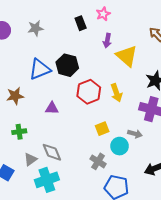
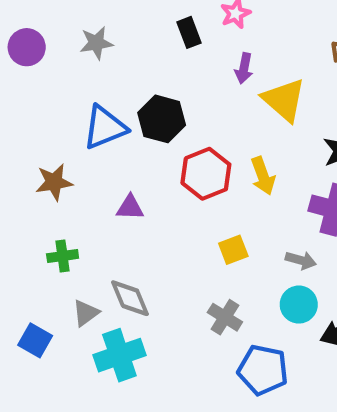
cyan circle: (120, 146) -> (299, 305), moved

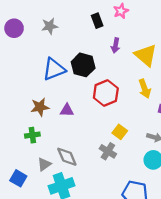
purple arrow: (244, 68) -> (115, 46), moved
yellow arrow: (263, 176) -> (145, 89), moved
brown star: (54, 182) -> (40, 107), moved
yellow square: (233, 250) -> (120, 132), turned -32
gray cross: (225, 317) -> (108, 151), moved

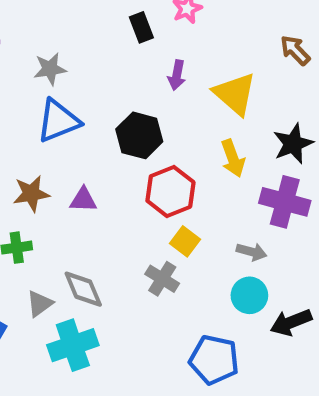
gray star: (50, 26) -> (50, 69), moved
black hexagon: (83, 65) -> (139, 135), moved
red hexagon: (106, 93) -> (170, 191), moved

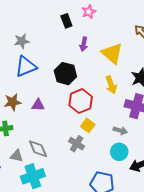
gray triangle: (40, 304) -> (17, 156), turned 48

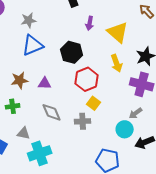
gray arrow: (120, 130) -> (136, 113), moved, turned 128
gray cross: (77, 144) -> (83, 121), turned -35
gray diamond: (38, 149) -> (52, 112), moved

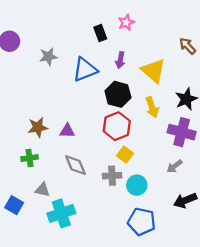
blue triangle: (33, 45) -> (85, 70), moved
black hexagon: (72, 52) -> (118, 94), moved
cyan circle: (125, 129) -> (137, 185), moved

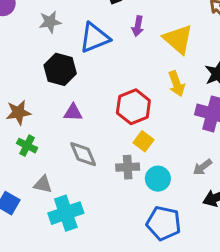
black hexagon: (118, 94) -> (60, 69), moved
brown star: (38, 127) -> (18, 112), moved
green cross: (30, 158) -> (27, 146), turned 35
gray arrow: (175, 166) -> (202, 167), moved

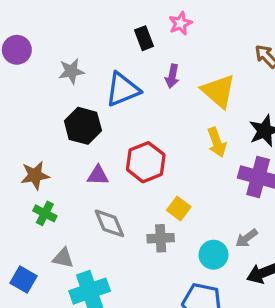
red hexagon: (133, 107) -> (146, 162), moved
cyan circle: (158, 179) -> (213, 255), moved

